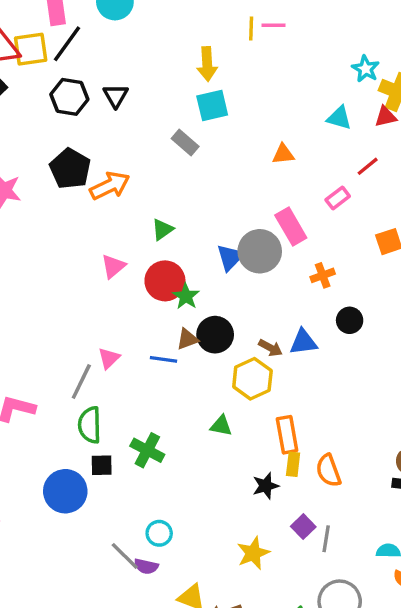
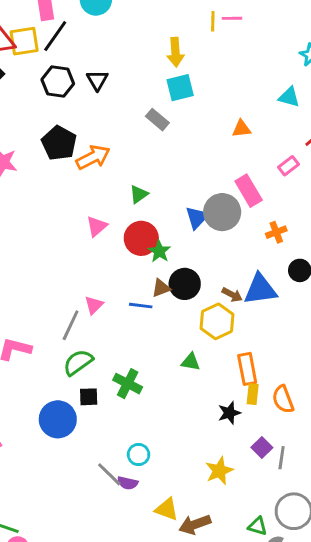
blue triangle: (303, 342) -> (260, 289), size x1.4
green semicircle: (90, 425) -> (78, 362), turned 56

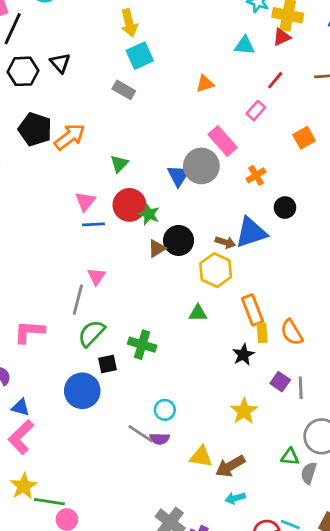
blue line: (141, 306) -> (94, 224), moved

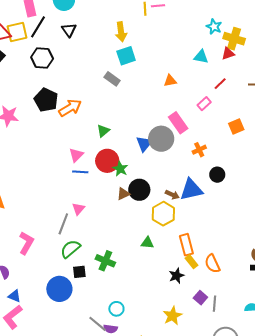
black triangle: (60, 63) -> (69, 30), moved
pink L-shape: (29, 332) -> (26, 243), turned 110
yellow rectangle: (262, 333) -> (191, 262), turned -40

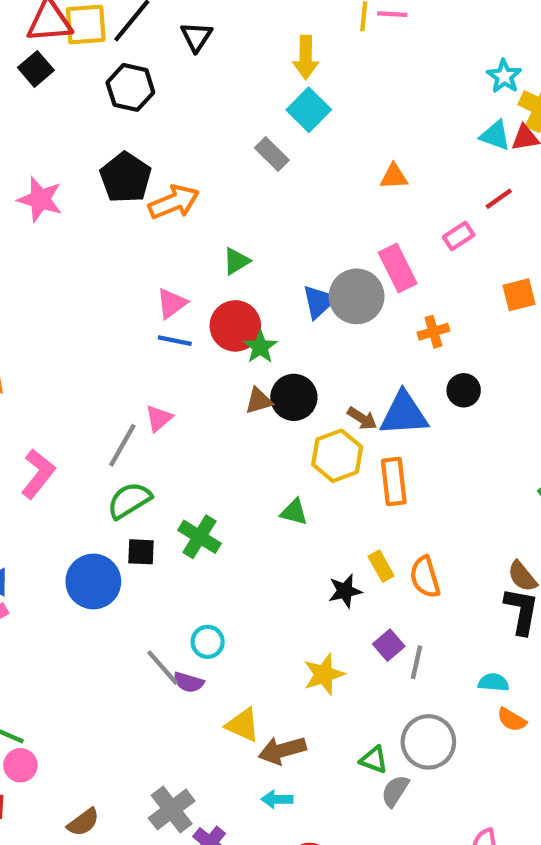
cyan square: (126, 56) -> (309, 110), turned -36
cyan triangle: (201, 57) -> (495, 135), moved
orange rectangle: (186, 245) -> (394, 481), moved

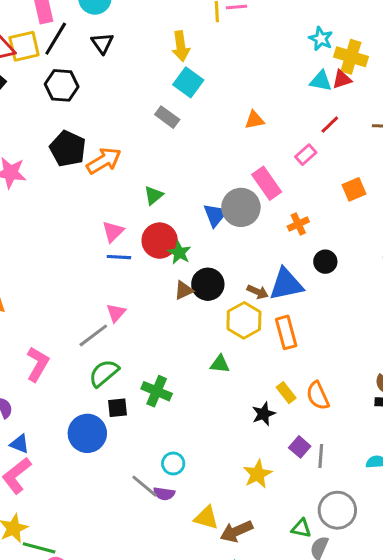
gray line: (122, 445) -> (93, 335), turned 32

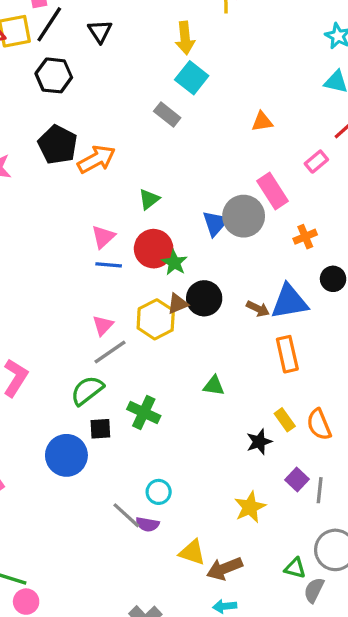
yellow hexagon: (244, 320) -> (156, 319), moved
gray line: (93, 335) -> (110, 352), moved

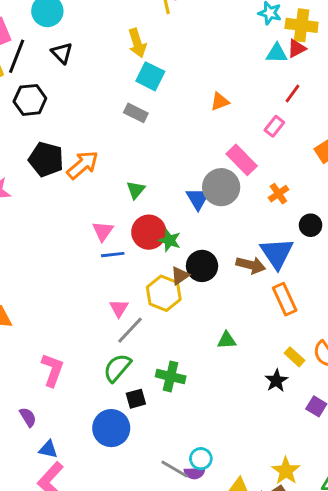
blue triangle: (289, 302) -> (277, 253), turned -42
brown arrow: (258, 309) -> (251, 265), size x1.4
cyan circle: (159, 492) -> (201, 459), moved
yellow star: (250, 507) -> (286, 471), moved

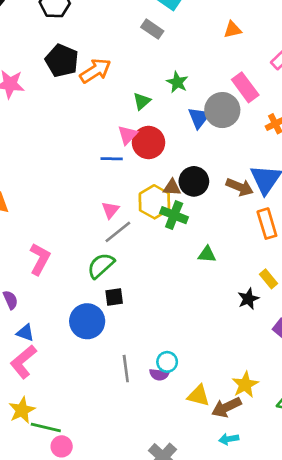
pink triangle: (103, 231) -> (128, 135), moved
green star: (169, 240) -> (177, 82), moved
brown triangle: (180, 276) -> (172, 188), turned 30
green cross: (171, 376) -> (174, 215), moved
gray line: (175, 469) -> (126, 369), moved, turned 44

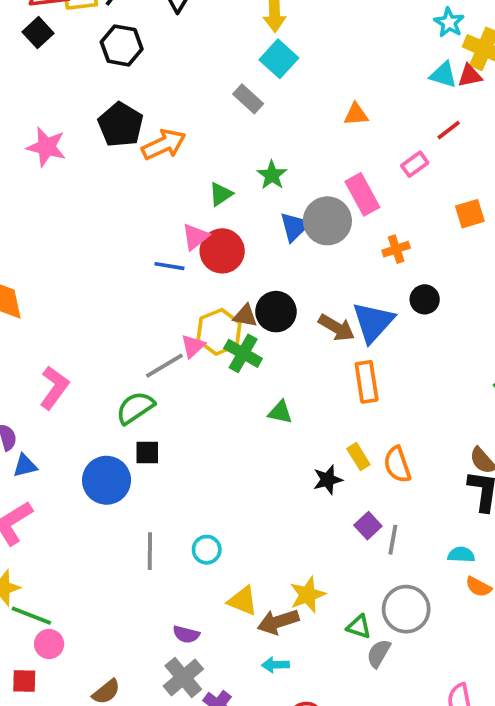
pink triangle: (110, 210) -> (193, 346), moved
blue triangle: (25, 333) -> (25, 466), moved, turned -42
purple semicircle: (159, 375) -> (186, 634), moved

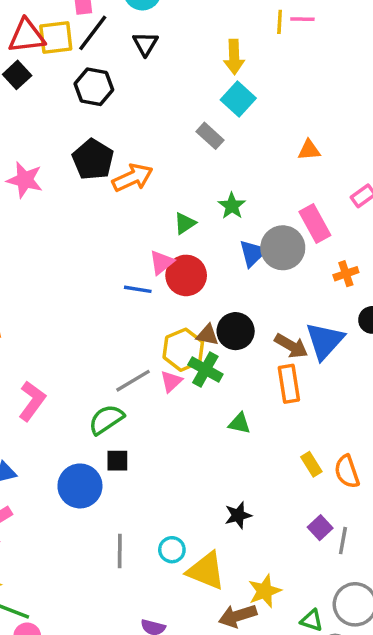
pink triangle: (193, 346) -> (171, 381), moved
orange rectangle: (367, 382) -> (289, 384), moved
black star: (328, 480) -> (238, 515), moved
yellow triangle: (243, 601) -> (206, 571), moved, size x1.4

